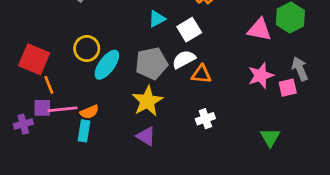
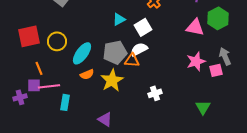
yellow circle: (87, 49) -> (57, 41), moved
red square: (34, 59) -> (29, 36), moved, turned -35
orange triangle: (201, 74) -> (132, 60), moved
orange semicircle: (89, 112) -> (87, 74), moved
purple triangle: (146, 136) -> (105, 119), moved

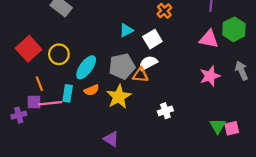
red square: (29, 36) -> (29, 49), turned -30
pink square: (216, 70) -> (232, 128), moved
cyan rectangle: (65, 102) -> (68, 93), moved

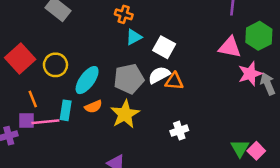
orange cross: (164, 11) -> (124, 14), moved, turned -32
white square: (152, 39) -> (164, 47), turned -30
orange triangle: (140, 75) -> (174, 81), moved
pink star: (210, 76) -> (250, 74), moved
pink square: (232, 128) -> (256, 151), turned -32

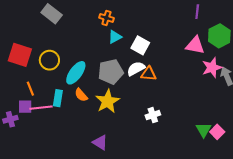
red square: (20, 59) -> (20, 55), turned -30
orange semicircle: (93, 107) -> (81, 95), turned 72

